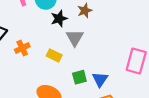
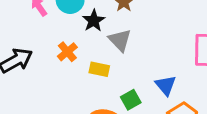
orange cross: (22, 48) -> (67, 52), moved
green square: (79, 77) -> (131, 100), moved

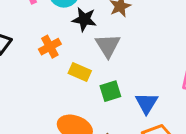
black star: (94, 21) -> (84, 19), turned 30
green square: (131, 100) -> (110, 91), moved

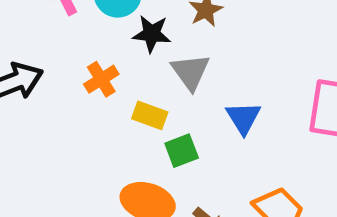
green square: (110, 91) -> (182, 151), moved
blue triangle: (146, 103) -> (243, 118), moved

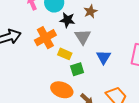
orange cross: (101, 79) -> (45, 38), size x1.5

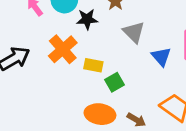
gray triangle: (83, 37) -> (134, 32), moved
blue triangle: (104, 57) -> (161, 57), moved

